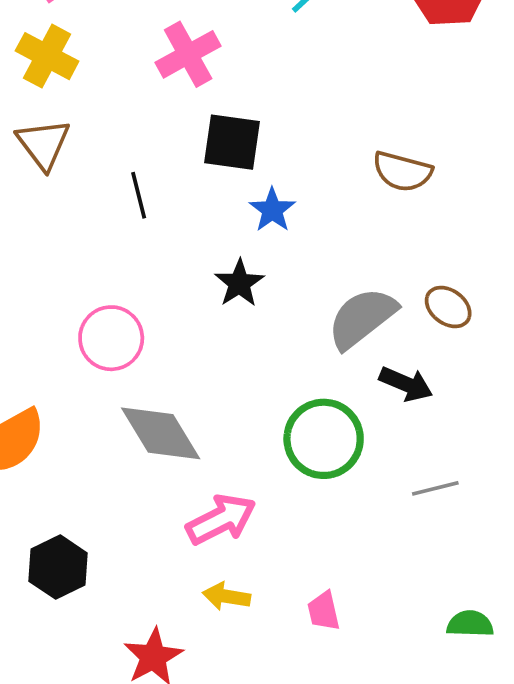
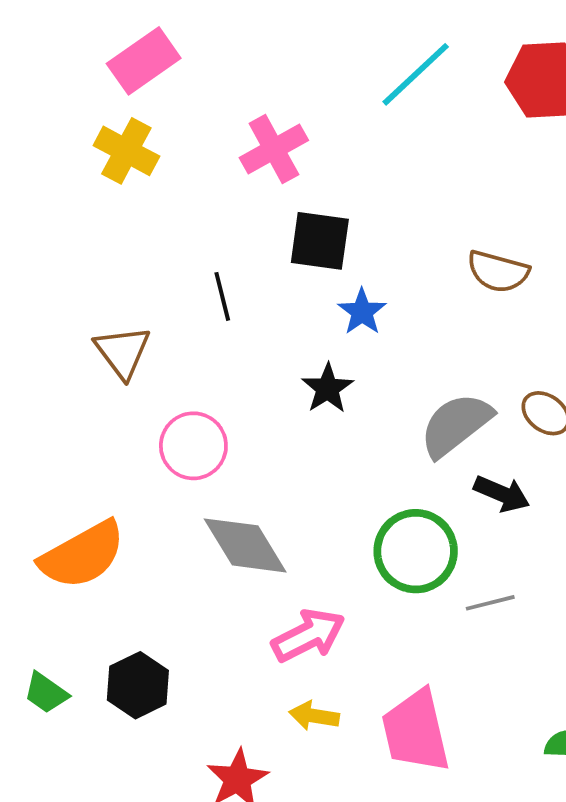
brown triangle: (43, 144) -> (123, 352), moved
gray line: (435, 488) -> (490, 603), moved
pink trapezoid: (324, 611) -> (416, 731), size x2.0

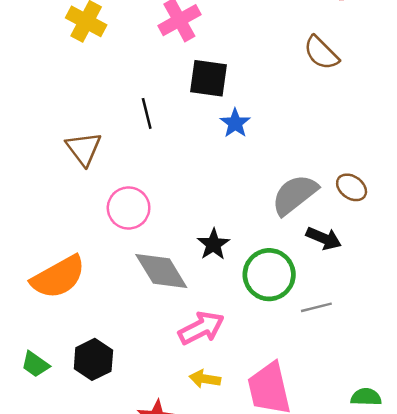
brown semicircle: (498, 272) -> (321, 53), moved, turned 30
black star: (328, 388) -> (213, 244), moved

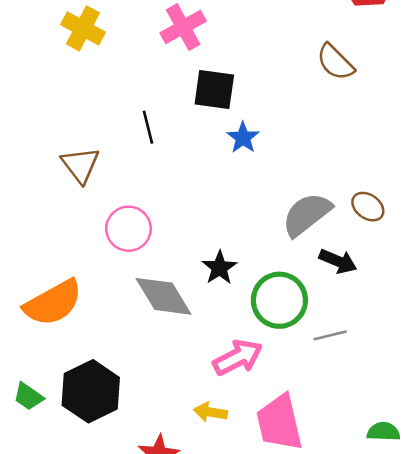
pink arrow: (201, 328) -> (238, 357), moved
black hexagon: (93, 359) -> (91, 391), size x1.4

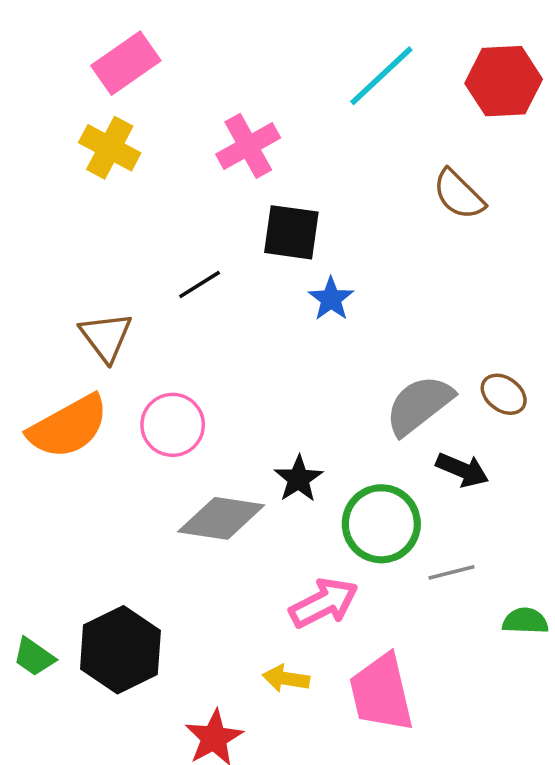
black line: (148, 127) -> (200, 284), turned 72
gray diamond: (164, 296) -> (221, 518), turned -50
orange semicircle: (53, 303) -> (68, 427), moved
green semicircle: (383, 432) -> (525, 621), moved

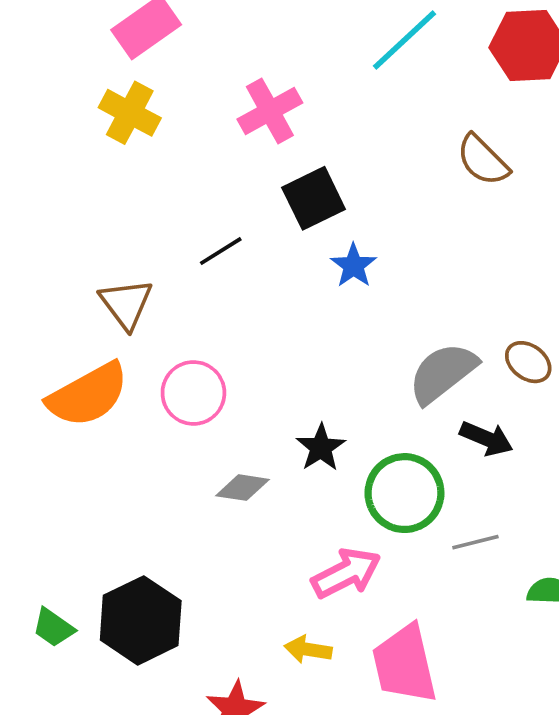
black square: (291, 232) -> (314, 198), turned -34
gray diamond: (221, 518) -> (243, 488), size x0.6

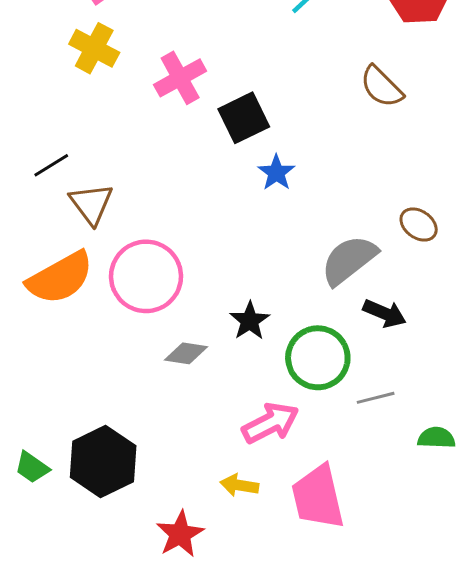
pink cross: (270, 111) -> (180, 78), moved
black line: (221, 251) -> (51, 165), moved
brown ellipse: (528, 362) -> (419, 225), moved
pink circle: (193, 393) -> (146, 276), size x1.4

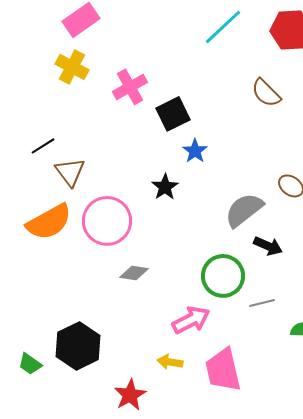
black star: (250, 321) -> (165, 187), moved
green trapezoid: (32, 467) -> (30, 364), moved

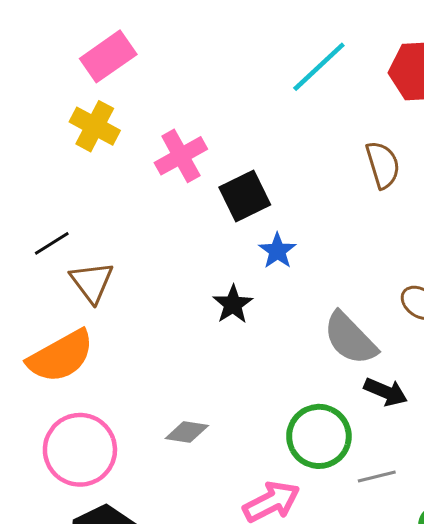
brown semicircle: (266, 93) -> (383, 165), turned -152
gray semicircle: (244, 210) -> (350, 338), turned -96
pink circle: (107, 221) -> (80, 450), moved

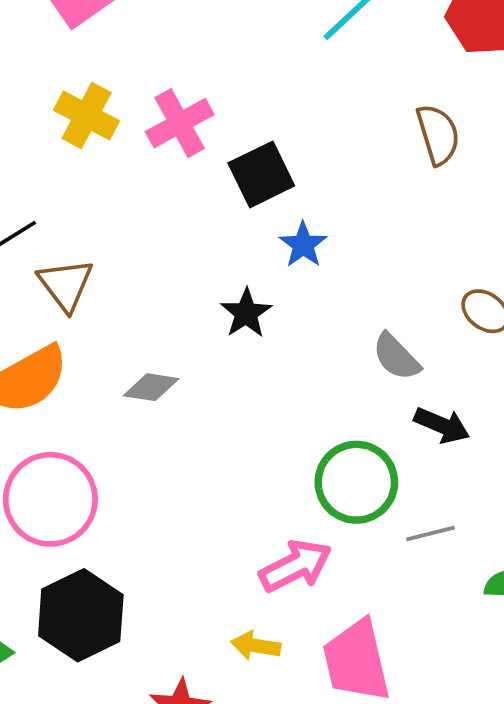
yellow cross: (95, 126) -> (87, 116), moved
gray semicircle: (350, 338) -> (396, 357), size x0.7
gray diamond: (187, 432) -> (151, 387), moved

